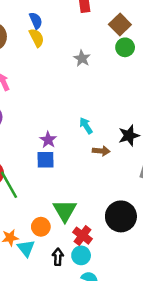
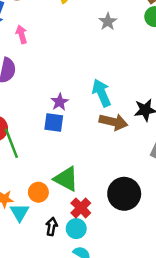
cyan arrow: (86, 126) -> (102, 93), size x1.5
brown arrow: (101, 151) -> (114, 122), size x1.5
green triangle: (65, 210) -> (66, 179), turned -40

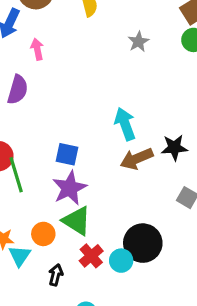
purple star: (60, 102) -> (70, 188), moved, size x1.6
brown arrow: (114, 122) -> (137, 159), turned 140
cyan circle: (76, 229) -> (121, 261), moved

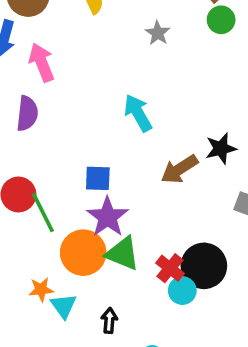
pink arrow: (37, 49) -> (42, 62), size x1.5
cyan arrow: (125, 124) -> (138, 113), moved
orange circle: (43, 234) -> (83, 253), moved, size x1.6
red cross: (91, 256) -> (170, 268), moved

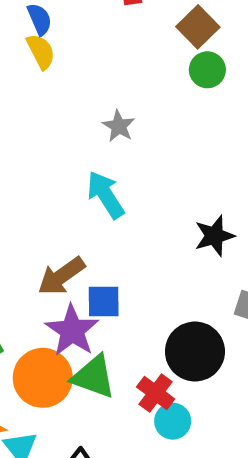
gray star: (158, 33) -> (119, 126), moved
brown arrow: (179, 169) -> (61, 276), moved
blue square: (98, 178) -> (104, 301), moved
black circle: (204, 266) -> (195, 351), moved

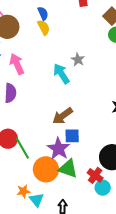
cyan arrow: (106, 195) -> (61, 74), moved
brown arrow: (61, 276) -> (63, 116), moved

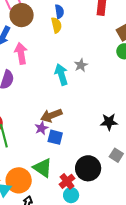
purple star: (59, 149) -> (41, 128), moved, size x0.6
orange circle: (46, 169) -> (19, 180), moved

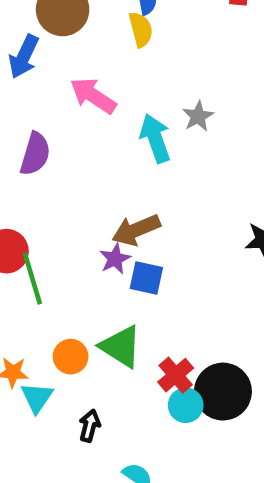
pink arrow: (21, 53) -> (93, 96), moved, turned -45
black circle: (88, 168) -> (223, 392), moved
orange circle: (19, 180) -> (71, 357), moved, size x0.6

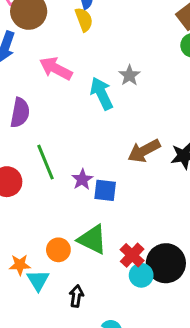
brown arrow: (136, 230) -> (144, 151), moved
green line: (32, 279) -> (46, 162), moved

